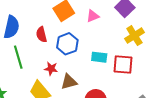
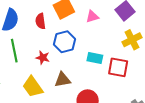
red semicircle: (41, 34) -> (40, 21), moved
red star: (51, 69) -> (43, 58), moved

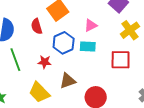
pink triangle: (92, 16) -> (91, 25), moved
cyan rectangle: (95, 58) -> (88, 47), moved

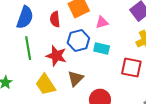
pink triangle: (91, 25) -> (102, 22), moved
red star: (45, 62) -> (56, 56), size x1.5
brown triangle: (68, 81) -> (76, 78), turned -36

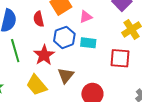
red star: (56, 56) -> (44, 55), turned 30

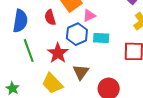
pink triangle: (86, 17) -> (89, 16), moved

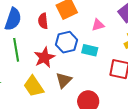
pink triangle: (89, 16) -> (98, 25), moved

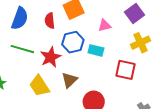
green line: (16, 50) -> (22, 49), turned -65

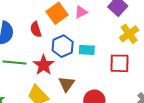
pink triangle: (105, 25) -> (81, 12), moved

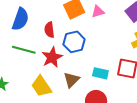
red semicircle: (36, 29) -> (49, 30), moved
cyan rectangle: (87, 50) -> (100, 73), moved

